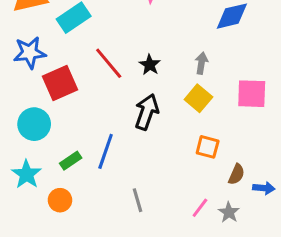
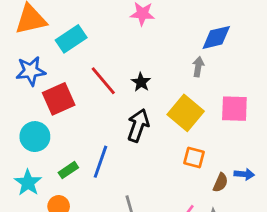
gray arrow: (201, 63) -> (198, 67), moved
yellow square: (198, 98) -> (186, 113), size x1.4
blue arrow: (264, 188) -> (244, 174), moved

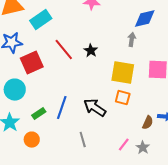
yellow square: (186, 113) -> (123, 73), turned -30
black arrow: (138, 125) -> (95, 108), moved, turned -75
orange square: (194, 157) -> (123, 98), moved

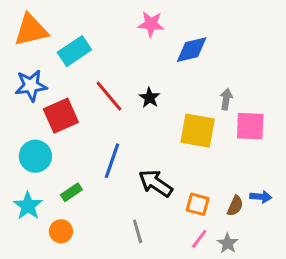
blue diamond: (145, 19) -> (192, 50), moved
gray arrow: (132, 40) -> (226, 99), moved
orange square: (123, 98) -> (198, 204), moved
blue line: (62, 108) -> (112, 161), moved

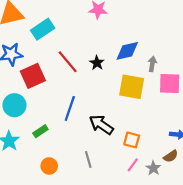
blue diamond: (192, 50) -> (127, 51), moved
brown semicircle: (235, 206) -> (171, 156), moved, turned 32
orange circle: (61, 231) -> (49, 166), moved

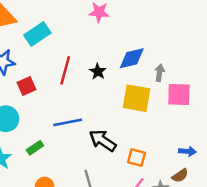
red line: (68, 62) -> (65, 70), turned 55
red square: (33, 76) -> (26, 86), size x0.7
blue line: (70, 108) -> (68, 122), turned 60

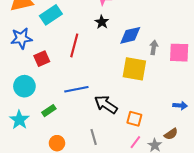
black star: (98, 72) -> (102, 22), moved
pink square: (179, 95) -> (179, 53), moved
blue arrow: (187, 151) -> (180, 105), moved

